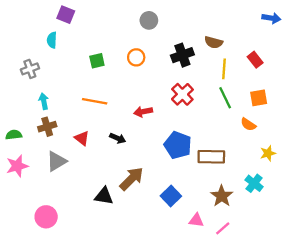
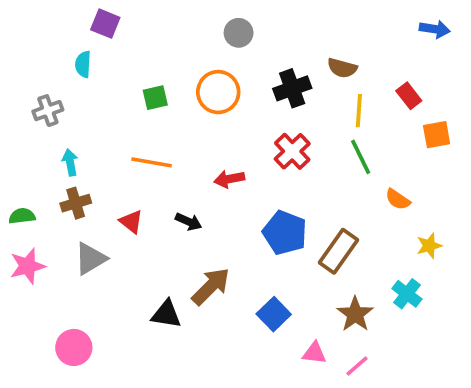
orange circle: (136, 57) -> (218, 92), size x1.5
orange square: (259, 98) -> (437, 135), moved
brown rectangle: (211, 157) -> (338, 251), turned -56

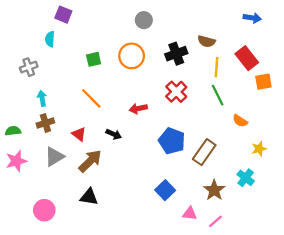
blue arrow: (435, 29) -> (252, 18), moved
red rectangle: (409, 96) -> (247, 58), size x1.5
orange line: (152, 162) -> (91, 98), turned 35
brown arrow: (211, 286) -> (90, 161), moved
black triangle: (166, 314) -> (89, 197), moved

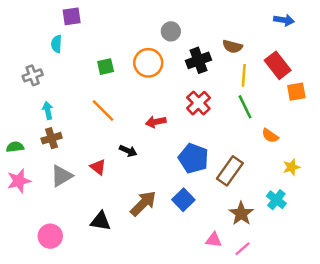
purple square: (63, 15) -> (72, 16), turned -30
gray circle: (144, 20) -> (171, 31), moved
red triangle: (79, 134) -> (98, 167), moved
brown arrow: (90, 161) -> (143, 204), moved
blue square: (165, 190) -> (183, 200), moved

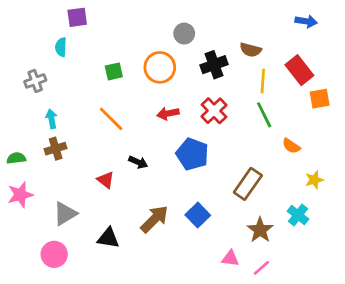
red arrow: (156, 122) -> (168, 113), moved
blue pentagon: (193, 158) -> (192, 154), moved
gray triangle: (62, 176) -> (65, 214), moved

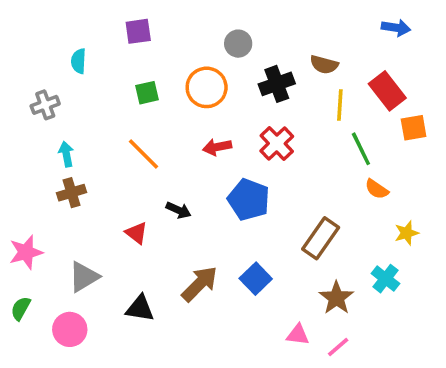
purple square: (77, 17) -> (138, 31), moved
green line: (264, 115) -> (361, 149), moved
green semicircle: (16, 158) -> (21, 308), moved, turned -54

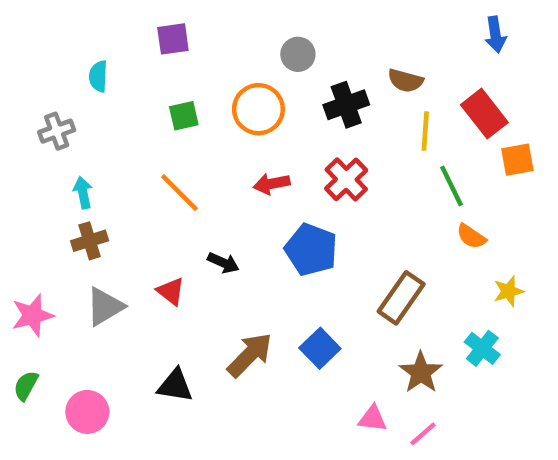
blue arrow: (396, 28) -> (495, 35), turned 72
gray triangle: (84, 277) -> (105, 307), moved

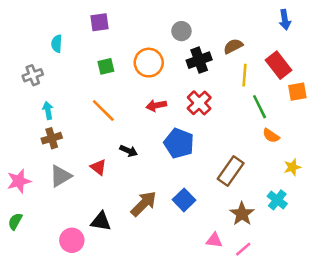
gray circle: (298, 54) -> (181, 31), moved
brown semicircle: (405, 81) -> (233, 46), turned 138
pink circle: (87, 412) -> (72, 240), moved

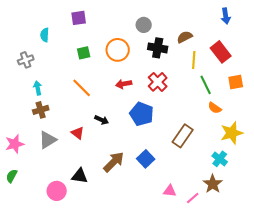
black cross: (199, 60) -> (158, 48), turned 30
orange square: (297, 92) -> (236, 82), moved
yellow star: (292, 167) -> (232, 133), size x1.6
brown star: (242, 214) -> (213, 184), moved

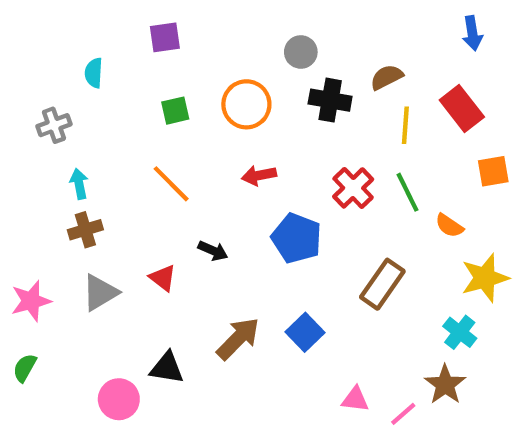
red cross: (158, 82) -> (353, 188), moved
green line: (206, 85) -> (407, 192), moved

